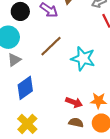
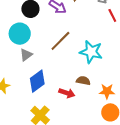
red arrow: (74, 102) -> (67, 93), moved
brown semicircle: (76, 123) -> (83, 81), moved

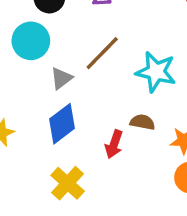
gray triangle: (26, 55) -> (61, 78), moved
red arrow: (67, 93) -> (114, 144), turned 91

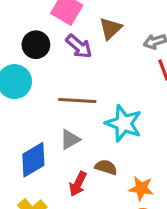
brown line: (102, 53) -> (77, 100), turned 42
gray triangle: (61, 78) -> (70, 139), moved

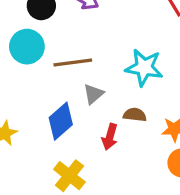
brown line: (77, 100) -> (73, 62), moved

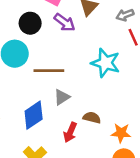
cyan star: (144, 68) -> (106, 63), moved

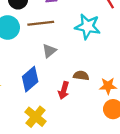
brown line: (49, 71) -> (41, 23), moved
gray triangle: (62, 97) -> (49, 51), moved

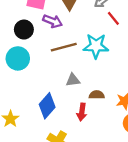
brown line: (41, 23) -> (64, 47), moved
gray triangle: (49, 51) -> (73, 80), moved, turned 40

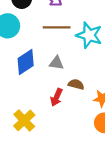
blue diamond: (47, 106) -> (26, 62), moved

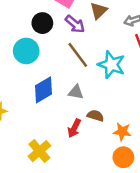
brown line: (57, 27) -> (78, 55), turned 50

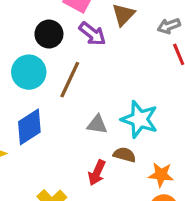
brown line: (78, 55) -> (70, 80), moved, turned 64
cyan star: (111, 65) -> (140, 119), moved
blue diamond: (44, 90) -> (29, 127), moved

